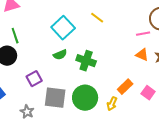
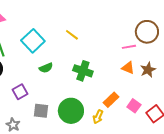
yellow line: (97, 18) -> (72, 35), moved
cyan square: (63, 28) -> (33, 41), moved
green cross: (86, 61) -> (83, 71), moved
gray square: (55, 98) -> (41, 111), size x0.7

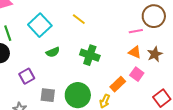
pink square: (134, 106) -> (137, 74), moved

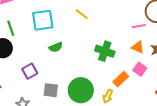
cyan square: (40, 25) -> (43, 20), turned 35
green cross: (90, 55) -> (105, 51), moved

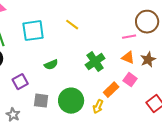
green semicircle: (56, 47) -> (51, 65), moved
green cross: (105, 51) -> (95, 62), turned 36

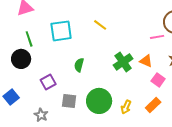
orange triangle: (128, 58) -> (146, 61), moved
green semicircle: (51, 65) -> (79, 65), turned 128
orange rectangle: (111, 90) -> (153, 105), moved

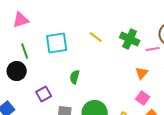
orange triangle: (146, 61) -> (142, 73), turned 48
green cross: (123, 62) -> (130, 39), moved, turned -30
pink square: (158, 80) -> (143, 98), moved

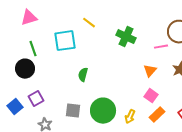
yellow line: (96, 37) -> (89, 23), moved
green cross: (130, 39) -> (126, 37), moved
purple square: (44, 94) -> (36, 99), moved

